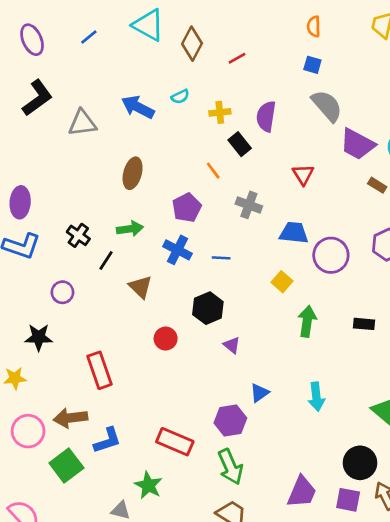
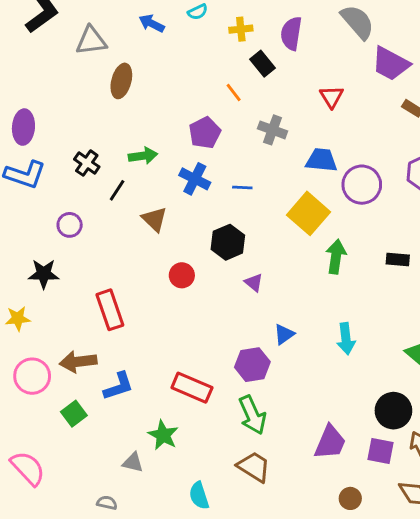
blue arrow: (138, 107) -> (152, 23), size x0.7
brown ellipse: (133, 173) -> (121, 81), moved
yellow square: (282, 282) -> (309, 213), size x1.8
green square: (66, 465) -> (74, 414), size x0.7

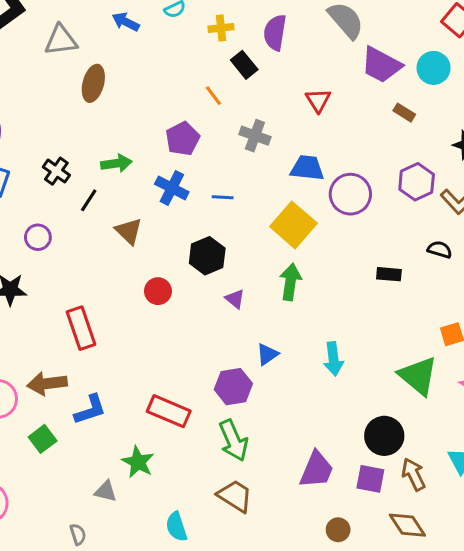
green arrow: (336, 257) -> (290, 282), moved
gray semicircle: (107, 503) -> (78, 534), turned 60

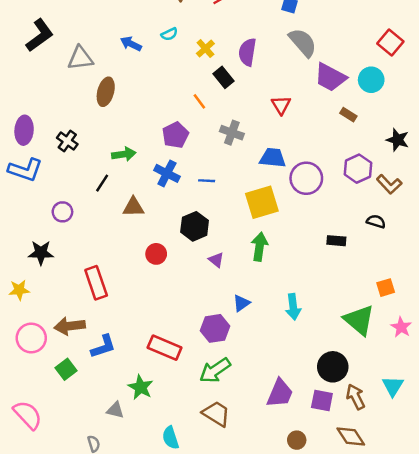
yellow cross: (221, 28) -> (205, 49), turned -36
black cross: (56, 171) -> (67, 141), moved
yellow square: (293, 225) -> (262, 202), turned 32
brown triangle: (129, 231) -> (133, 207), turned -45
green arrow: (233, 440) -> (215, 370), turned 80

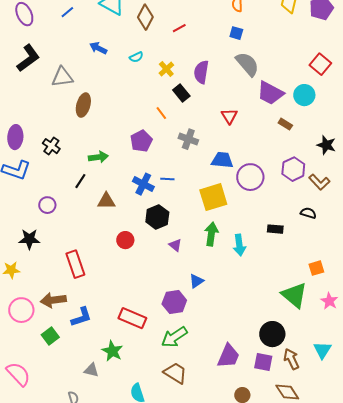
blue arrow: (131, 44) -> (98, 48), moved
blue cross: (167, 173) -> (143, 184), moved
cyan arrow: (293, 307) -> (239, 245), moved

